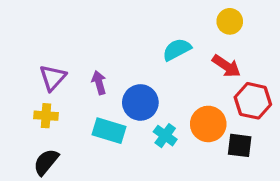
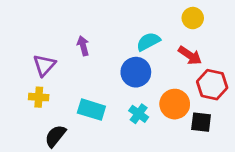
purple arrow: (99, 83) -> (83, 46), moved
blue circle: (140, 102) -> (136, 72), moved
black semicircle: (46, 162) -> (55, 136), moved

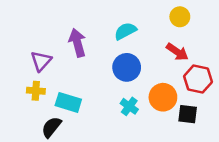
cyan semicircle: (148, 42) -> (125, 31), moved
purple arrow: (83, 46) -> (77, 43), size x1.5
cyan rectangle: (91, 110) -> (68, 102), moved

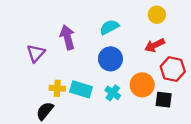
red arrow: (177, 52) -> (155, 45), turned 120
yellow cross: (36, 91) -> (57, 88), moved
cyan rectangle: (68, 102) -> (81, 89), moved

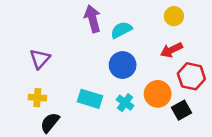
purple arrow: (67, 37) -> (92, 19), moved
yellow cross: (57, 88) -> (37, 98), moved
black square: (164, 100) -> (181, 110), turned -36

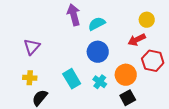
yellow circle: (174, 16) -> (147, 20), moved
cyan rectangle: (90, 99) -> (72, 79), turned 42
black square: (181, 110) -> (128, 98), moved

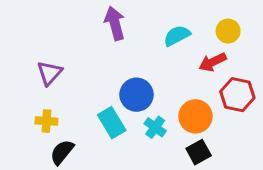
cyan semicircle: (97, 24) -> (177, 36), moved
blue circle: (98, 52) -> (136, 95), moved

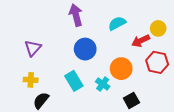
yellow circle: (228, 31) -> (158, 28), moved
blue circle: (136, 95) -> (85, 49), moved
orange circle: (195, 116) -> (121, 69), moved

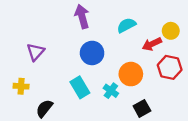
yellow cross: (31, 80) -> (21, 86), moved

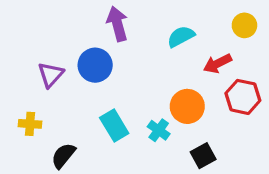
yellow circle: (171, 31) -> (244, 25), moved
blue circle: (92, 53) -> (95, 65), moved

